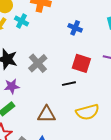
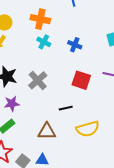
cyan cross: (22, 21) -> (44, 42), moved
black line: (69, 84) -> (66, 108), moved

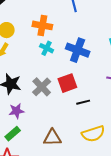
blue cross: (75, 45) -> (78, 50), size x1.6
red square: (81, 80) -> (67, 83), moved, turned -36
black line: (66, 108) -> (83, 102), moved

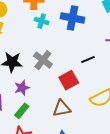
red square: (67, 83) -> (69, 80), moved
black line: (83, 102) -> (88, 59), moved

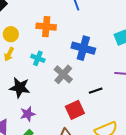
cyan cross: (42, 21) -> (38, 58), moved
gray cross: (43, 60) -> (63, 74), moved

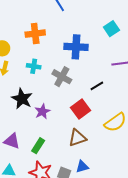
black star: (20, 88) -> (22, 99), turned 30
purple star: (28, 114) -> (42, 111), moved

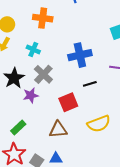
blue cross: (76, 47) -> (80, 55), moved, turned -30
gray cross: (62, 77) -> (43, 74), moved

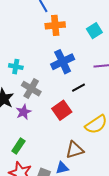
orange cross: (43, 18) -> (55, 25), moved
brown triangle: (58, 130) -> (75, 150), moved

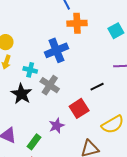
blue cross: (63, 62) -> (56, 50), moved
cyan cross: (16, 67) -> (30, 70), moved
purple star: (24, 112) -> (57, 126), moved

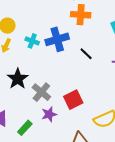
cyan cross: (30, 70) -> (32, 41), moved
gray cross: (50, 85) -> (41, 92), moved
black line: (97, 87) -> (86, 54), moved, turned 64

